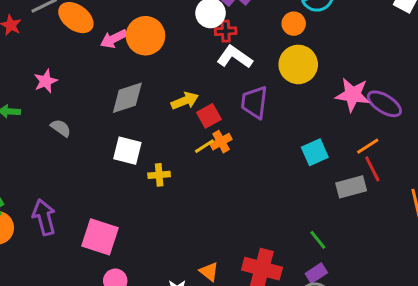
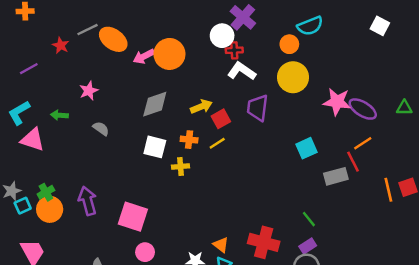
orange cross: (221, 142) -> (189, 140), moved, turned 35
orange line: (368, 146) -> (363, 143), moved

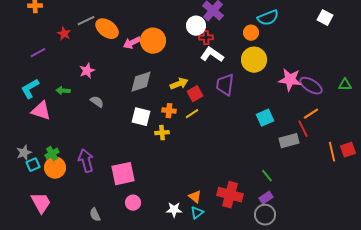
pink square: (133, 217) -> (123, 174), turned -30

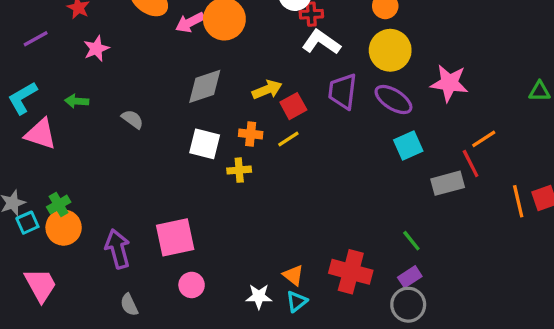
pink star: (87, 71) -> (96, 49), moved
purple ellipse: (311, 86) -> (393, 100), moved
purple arrow: (86, 161) -> (118, 249), moved

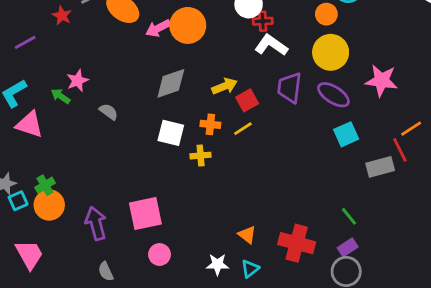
pink star: (96, 49) -> (77, 81), moved
green arrow: (77, 101) -> (61, 96), turned 30
orange triangle: (293, 275) -> (247, 235), moved

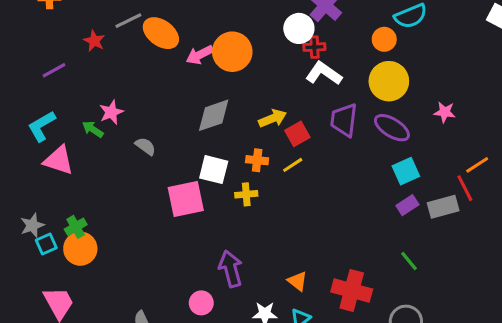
pink star: (382, 81) -> (445, 112), size x0.6
pink square: (145, 213) -> (186, 199), moved
purple arrow: (96, 223) -> (231, 269), moved
purple rectangle: (348, 247) -> (407, 205), moved

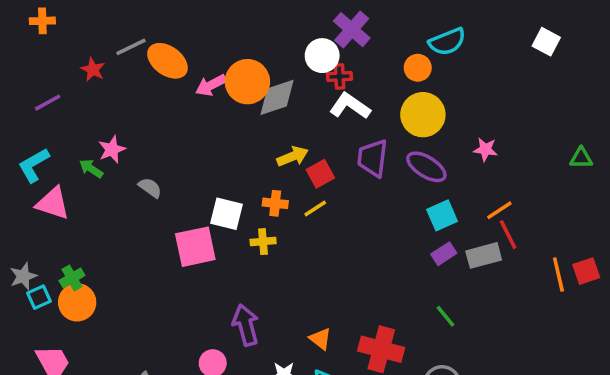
gray diamond: (214, 115) -> (277, 97), moved
orange line: (477, 165) -> (499, 210), moved

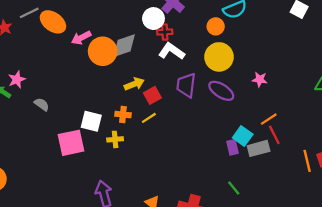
orange circle: (247, 82) -> (103, 51), moved
cyan square: (442, 215) -> (243, 136), moved, turned -30
purple rectangle: (444, 254) -> (233, 147), turned -70

